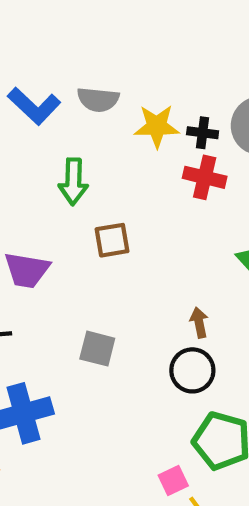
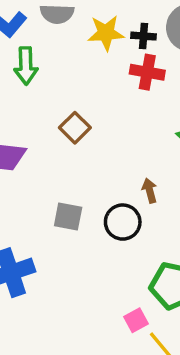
green arrow: (73, 182) -> (26, 66), moved
brown square: (112, 240) -> (75, 128), turned -32
black circle: (192, 370) -> (123, 222), moved

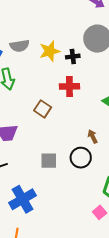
black cross: (144, 36) -> (73, 57), moved
red cross: (147, 72) -> (69, 86), moved

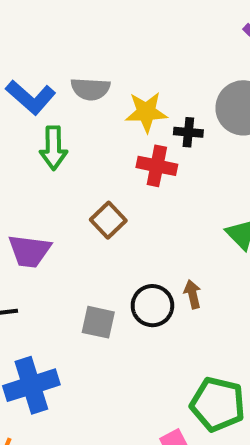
red cross: (69, 86) -> (157, 166), moved
black circle: (81, 158) -> (152, 306), moved

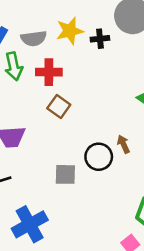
gray semicircle: (90, 89) -> (34, 38), moved
red cross: (157, 166) -> (49, 72), moved

